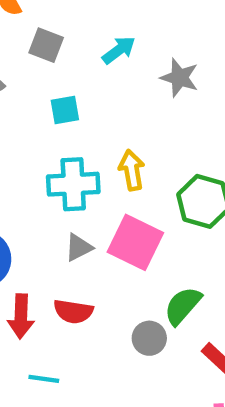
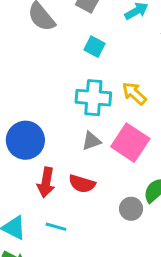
cyan square: (65, 110) -> (95, 47), turned 30
yellow arrow: (132, 170) -> (134, 93), turned -45

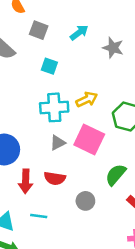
yellow arrow: (134, 93) -> (87, 99), turned 120
gray circle: (131, 209) -> (85, 201), moved

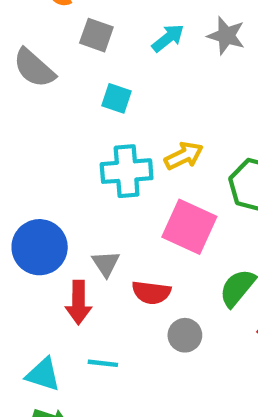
gray star: (113, 48) -> (226, 36), moved
gray triangle: (58, 143) -> (106, 264), moved, turned -35
red semicircle: (55, 178) -> (151, 292), moved

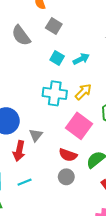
cyan arrow: (168, 38) -> (81, 59), moved
yellow arrow: (184, 156) -> (83, 92), turned -30
red semicircle: (151, 292) -> (68, 155), moved
cyan line: (103, 363) -> (25, 182), turned -40

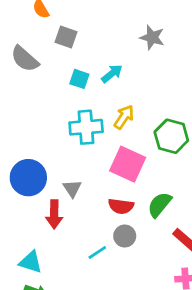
cyan line: (25, 182) -> (97, 252), moved

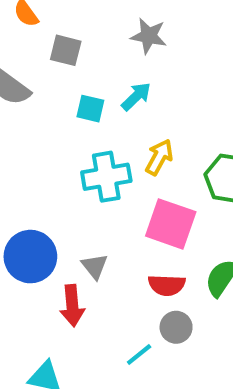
gray star: (152, 37) -> (149, 36), moved

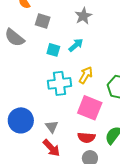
gray star: (149, 36) -> (83, 16), turned 30
red arrow: (72, 306) -> (51, 148), moved, turned -42

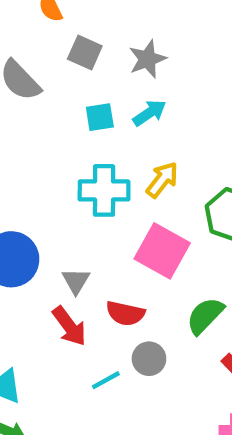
gray star: (83, 16) -> (147, 59), moved
cyan square: (53, 50) -> (100, 117), turned -32
red semicircle: (86, 137) -> (125, 313), moved

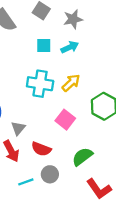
pink square: (162, 251) -> (65, 120), size x0.7

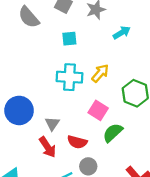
cyan arrow: (70, 47) -> (122, 33), moved
green semicircle: (82, 157) -> (113, 133), moved

